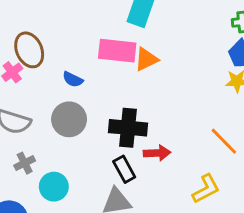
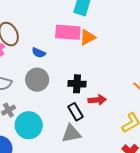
black cross: (128, 128) -> (77, 84), size x0.7
cyan circle: (54, 187) -> (29, 125), size x1.4

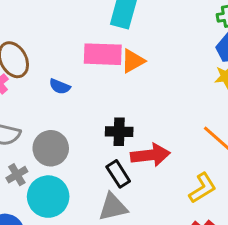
gray circle: (37, 80) -> (51, 148), moved
red arrow: (97, 100) -> (150, 155), size x1.4

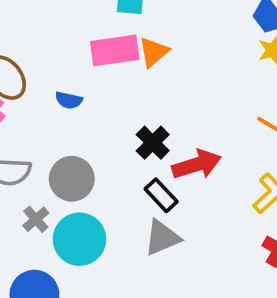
black cross: (119, 132) -> (153, 143), turned -36

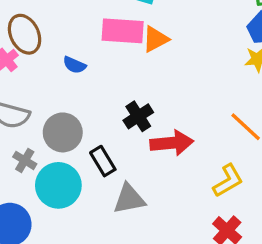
black rectangle: (161, 195) -> (103, 161), moved
gray cross: (36, 219) -> (25, 160), turned -30

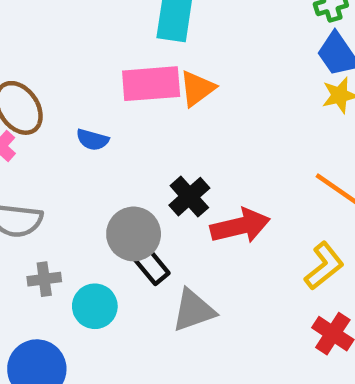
gray circle: (63, 132) -> (134, 234), moved
gray cross: (25, 160) -> (44, 279), turned -30
cyan circle: (58, 185) -> (95, 306), size x0.7

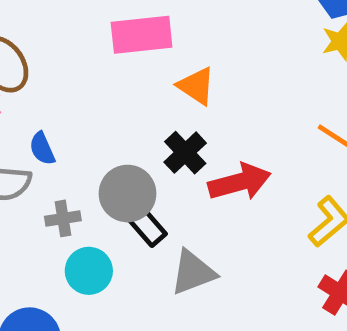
orange triangle: (197, 88) -> (196, 86), moved, turned -48
blue semicircle: (92, 140) -> (42, 149), moved, turned 52
gray cross: (44, 279) -> (63, 218), moved

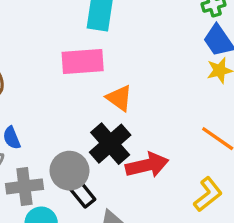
black cross: (185, 153) -> (110, 144), size x1.4
gray cross: (63, 218) -> (24, 186), size x1.5

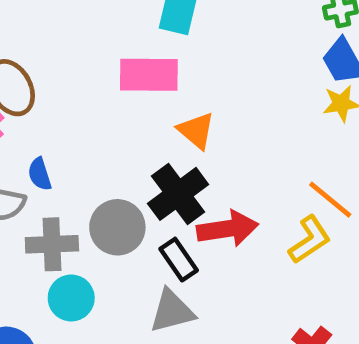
black rectangle: (82, 193) -> (179, 260), moved
yellow L-shape: (208, 194) -> (310, 240), moved

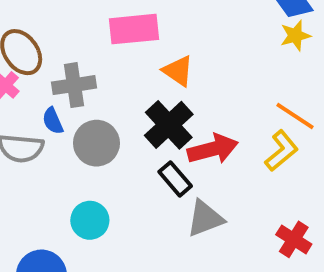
gray circle: (117, 227) -> (96, 143), moved
gray cross: (52, 244) -> (74, 85), moved
gray triangle: (172, 311) -> (205, 218), moved

